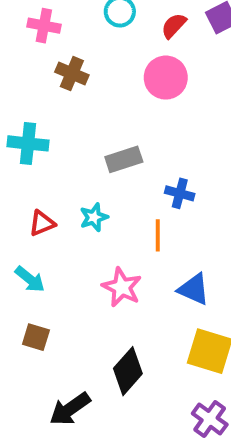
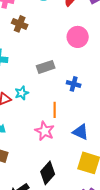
pink circle: (166, 78) -> (78, 37), moved
cyan star: (94, 217) -> (22, 93), moved
orange line: (158, 235) -> (55, 110), moved

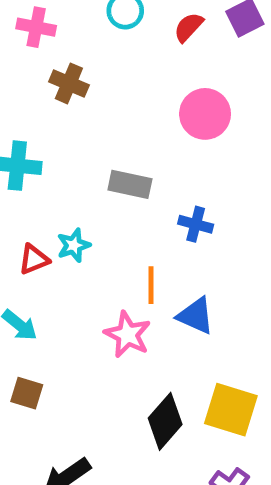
gray rectangle: (46, 67) -> (130, 184), turned 30
blue triangle: (81, 132) -> (196, 316), moved
black diamond: (48, 173) -> (165, 421), moved

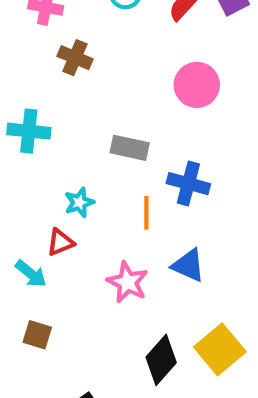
blue cross: (196, 224) -> (188, 184), size x1.4
red triangle: (34, 259) -> (60, 242), moved
orange line: (151, 285) -> (146, 213), moved
yellow square: (231, 410) -> (220, 349), turned 33

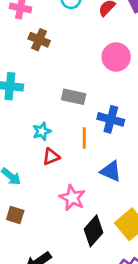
red triangle: (60, 242) -> (51, 157), moved
pink star: (128, 282) -> (72, 198), moved

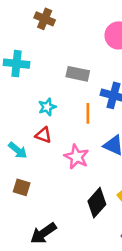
red triangle: (51, 157) -> (43, 135), moved, turned 42
pink star: (72, 198) -> (76, 157), moved

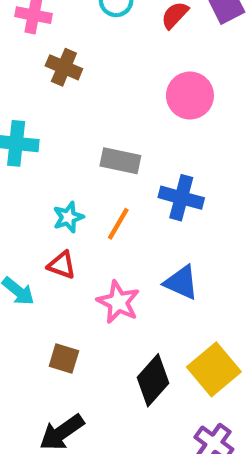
orange line: (88, 113) -> (118, 224), moved, turned 30
brown square: (22, 187) -> (64, 359), moved

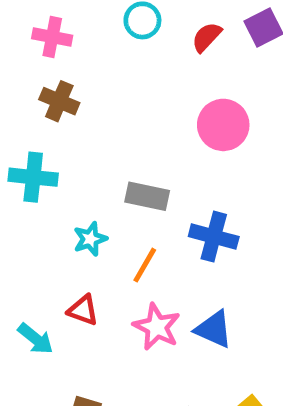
brown cross: (64, 67) -> (59, 101), moved
cyan star: (68, 217) -> (90, 239), moved
pink star: (118, 302) -> (157, 327), moved

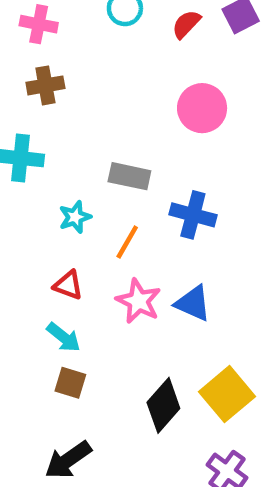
brown cross: (59, 101) -> (45, 85), turned -33
cyan arrow: (36, 339) -> (64, 337), moved

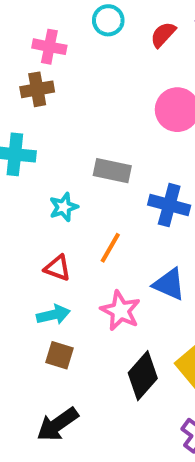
pink cross: (39, 24) -> (49, 47), moved
orange line: (127, 242) -> (110, 248), moved
pink star: (139, 301) -> (120, 311), moved
cyan arrow: (64, 337) -> (53, 315), turned -52

